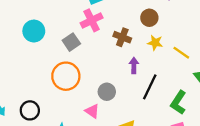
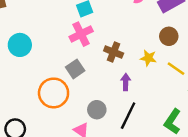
brown circle: (149, 18) -> (169, 36), moved
gray square: (71, 42) -> (75, 69), moved
black line: (150, 87) -> (128, 116), moved

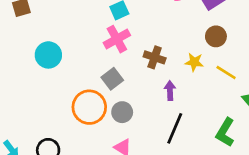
gray circle: (97, 110) -> (122, 112), moved

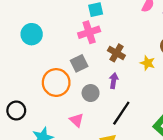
purple arrow: (170, 91) -> (114, 81), moved
gray circle: (122, 112) -> (91, 93), moved

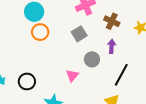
orange circle: (56, 83) -> (40, 32), moved, size x0.7
pink triangle: (77, 120) -> (72, 76), moved, turned 32

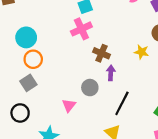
brown cross: (112, 21) -> (101, 53), moved
gray square: (79, 34) -> (28, 83), moved

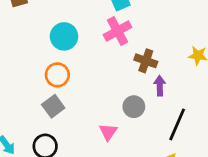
cyan circle: (26, 37) -> (64, 36), moved

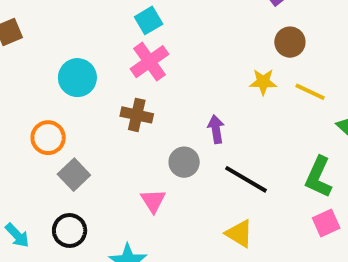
brown cross: (146, 61) -> (137, 115), moved
orange circle: (57, 75) -> (48, 138), moved
black line: (177, 124) -> (246, 179), turned -76

